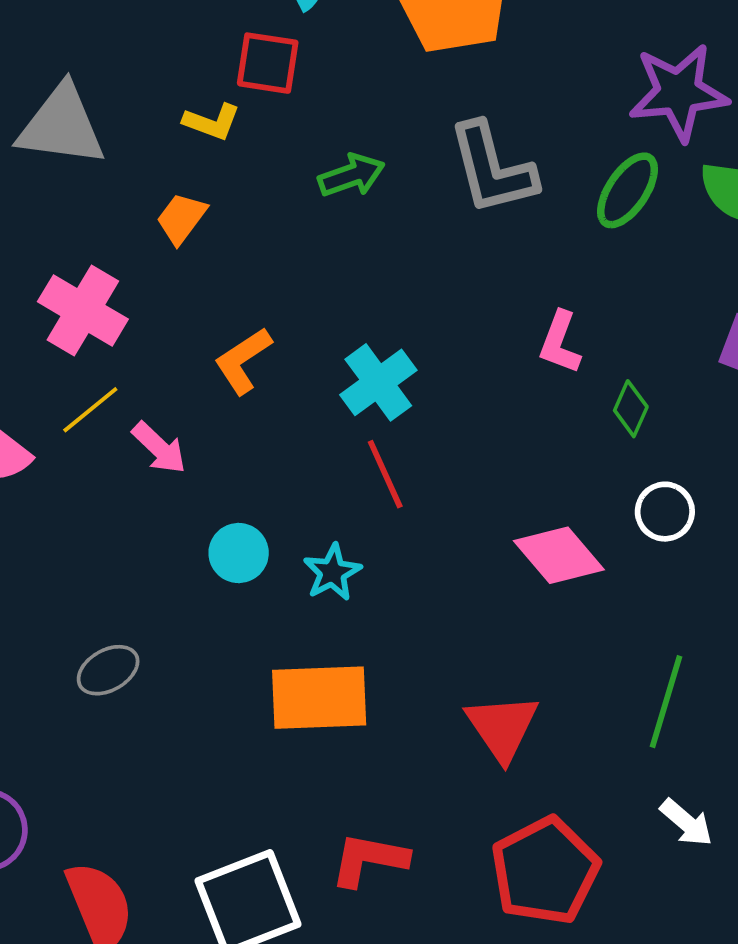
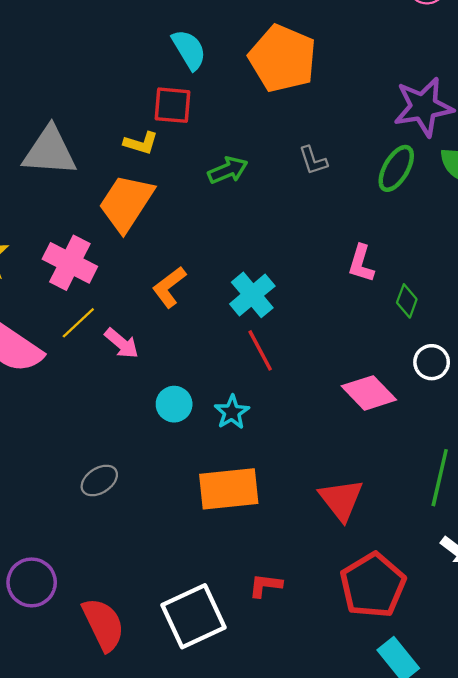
gray L-shape: (492, 169) -> (313, 160), size x0.5
orange trapezoid: (181, 218) -> (126, 203), size x1.8
red L-shape: (369, 860) -> (265, 585), size x0.7

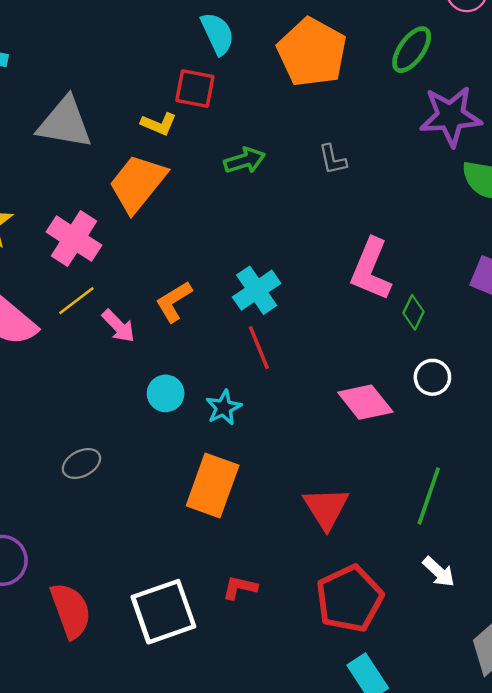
green ellipse: (396, 168) -> (412, 50), moved
pink L-shape: (361, 263) -> (371, 269), size x1.6
orange L-shape: (169, 287) -> (174, 302), moved
orange rectangle: (229, 489) -> (213, 485), turned -70

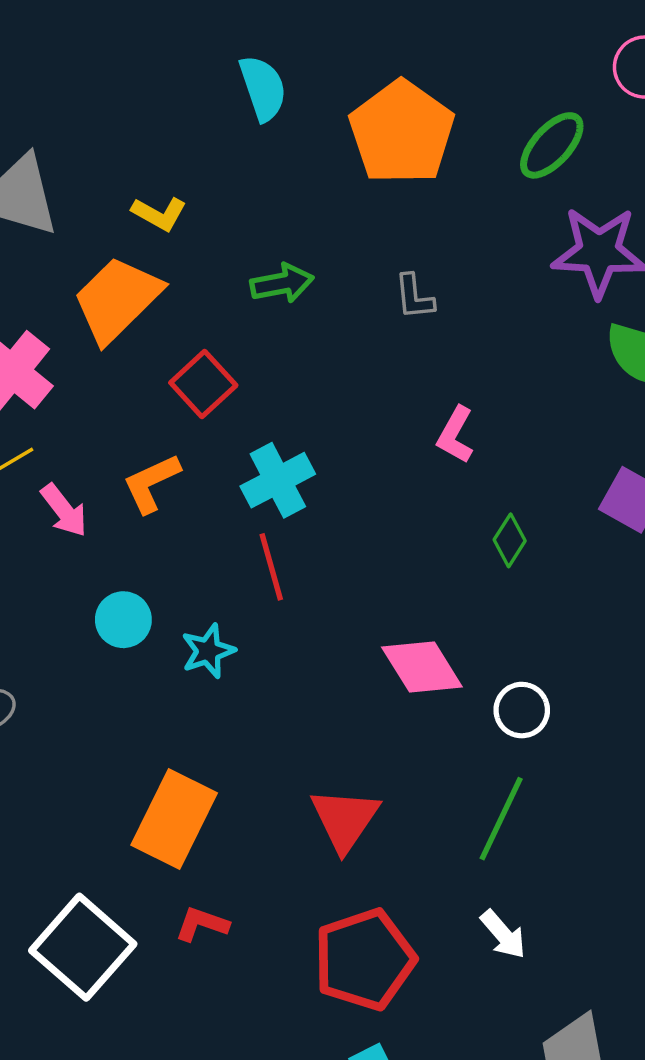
red square: (195, 88) -> (203, 384), moved, turned 30
pink L-shape: (371, 269) -> (455, 435), moved, size x0.6
white circle: (432, 377) -> (522, 710), moved
orange rectangle: (213, 485) -> (174, 819), moved
white square: (163, 612) -> (83, 947), turned -36

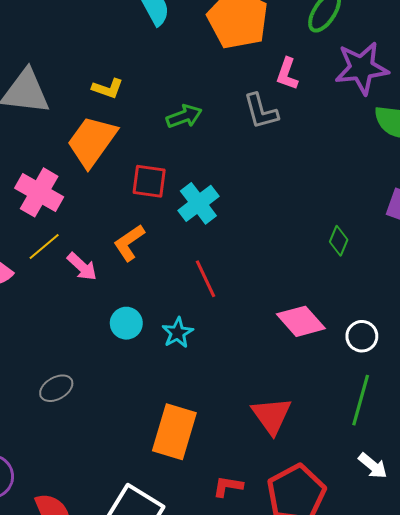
gray L-shape: (414, 297) -> (261, 111), size x1.4
red square: (203, 384) -> (149, 181), turned -30
pink L-shape: (455, 435) -> (287, 74), moved
cyan cross: (278, 480) -> (198, 203), moved
red L-shape: (202, 924) -> (228, 486), moved

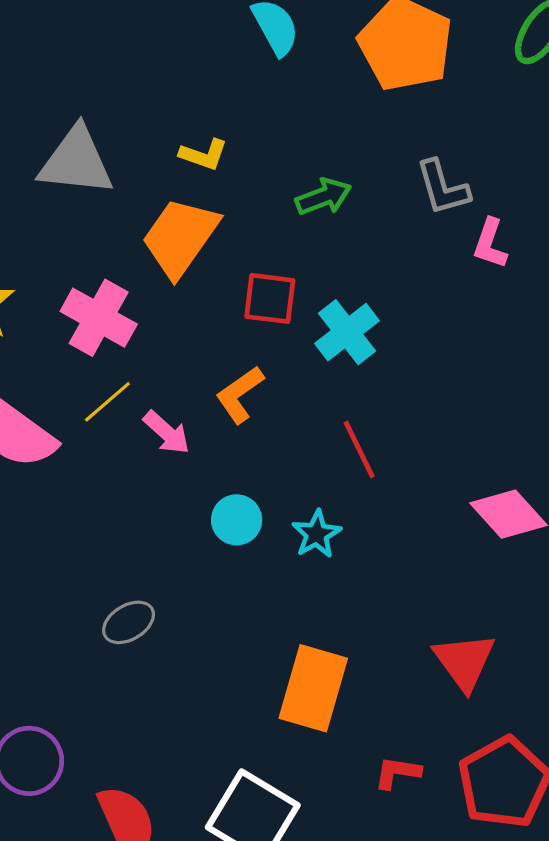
pink L-shape: (287, 74) -> (490, 244), moved

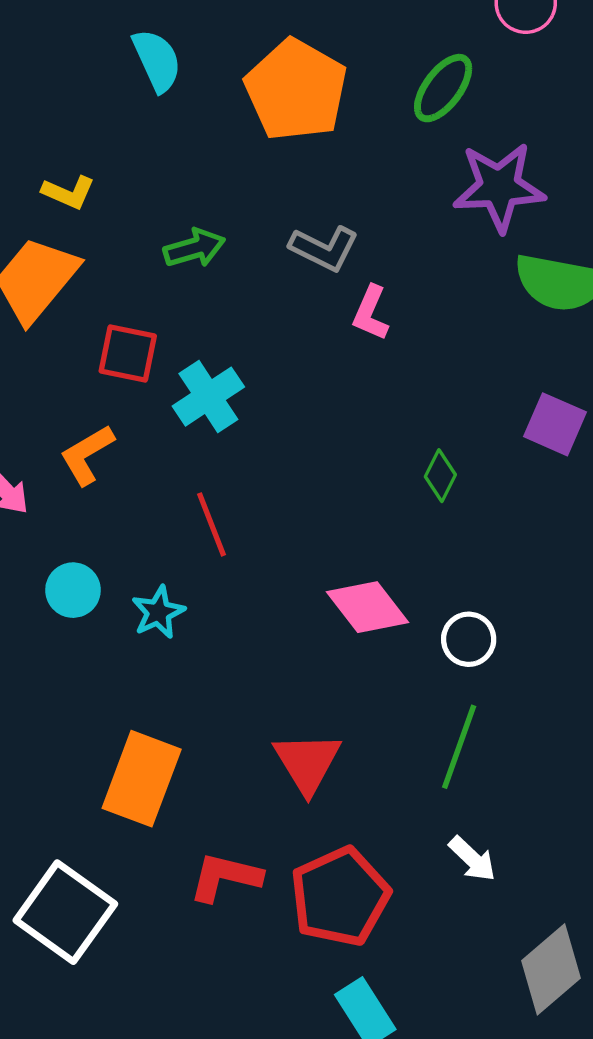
gray L-shape: (443, 188) -> (324, 248), turned -52
red L-shape: (397, 773) -> (225, 877), size x1.4

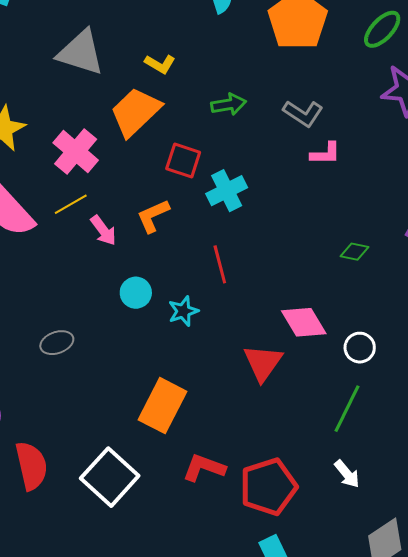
pink L-shape: (371, 313) -> (325, 154), turned -120
green diamond: (440, 476) -> (355, 252), turned 68
red triangle: (307, 763) -> (263, 363), moved

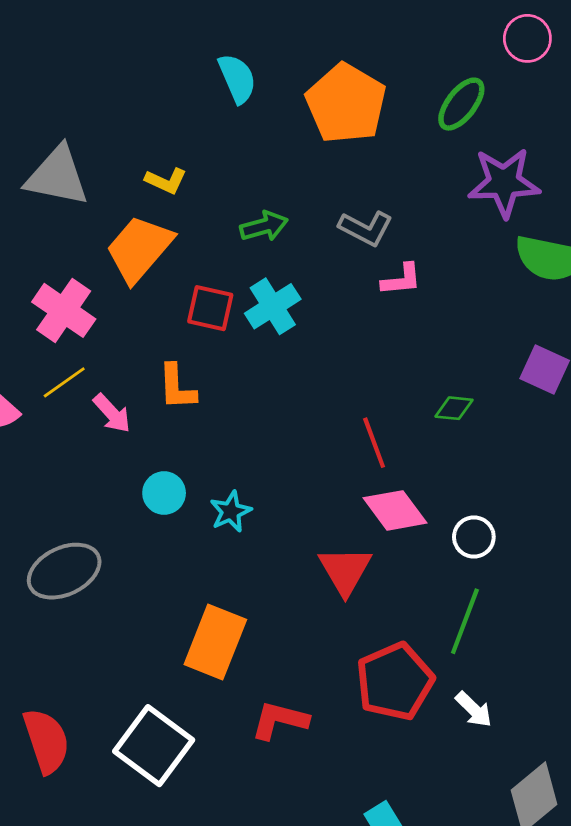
cyan cross: (227, 191) -> (273, 306), moved
orange L-shape: (153, 216) -> (177, 387), turned -63
red line: (220, 264) -> (374, 443), moved
gray ellipse: (57, 343) -> (64, 571), size x1.6
red pentagon: (268, 487) -> (395, 681), moved

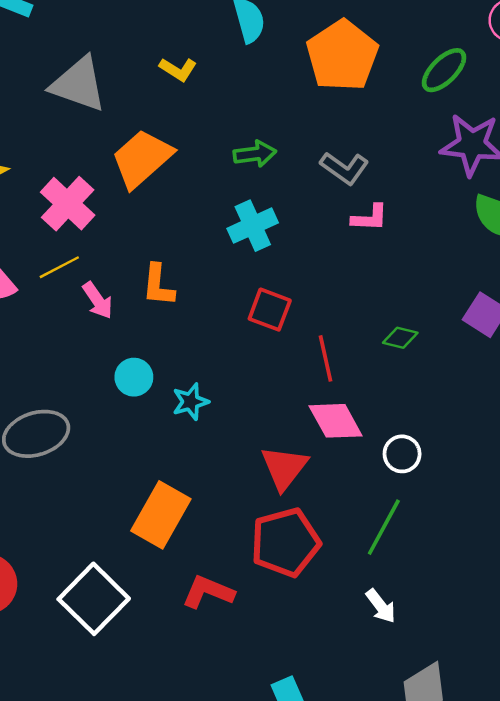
yellow L-shape: (166, 181) -> (178, 69), moved
red square: (210, 308) -> (270, 310), moved
red pentagon: (395, 681) -> (285, 542), moved

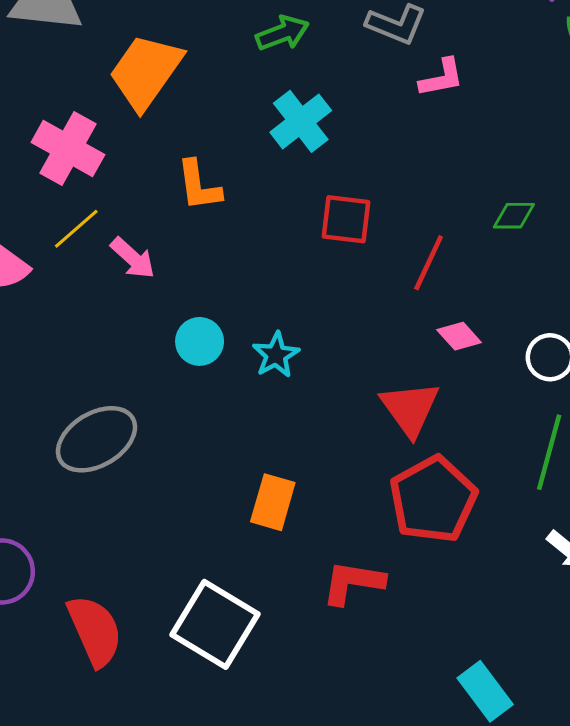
orange L-shape: (158, 285) -> (199, 185), moved
red line: (326, 358) -> (429, 263), turned 51
pink diamond: (336, 421) -> (459, 336), size x0.6
orange rectangle: (161, 515) -> (273, 502), size x0.7

